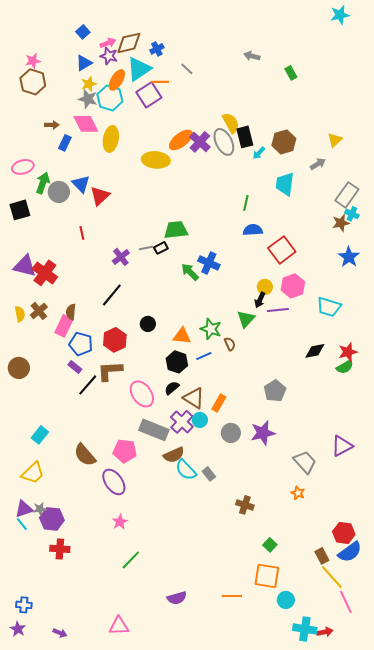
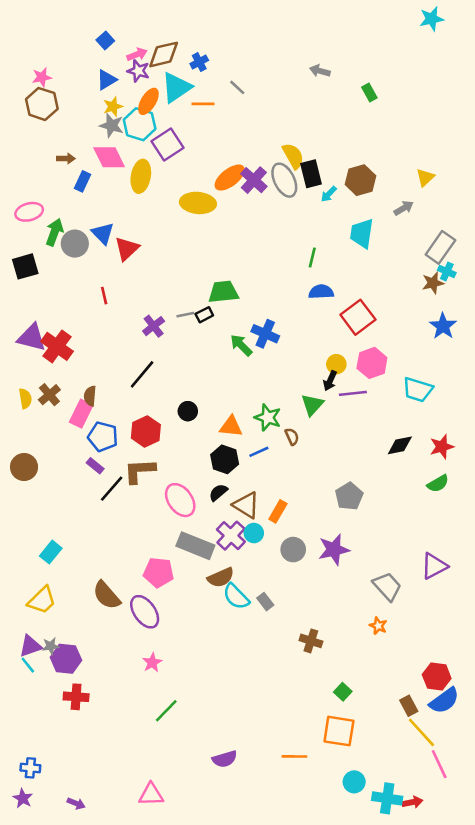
purple square: (149, 95) -> (167, 145), moved
green semicircle: (345, 367) -> (438, 484), moved
brown semicircle: (85, 455) -> (107, 595), moved
cyan circle: (286, 600) -> (354, 782), moved

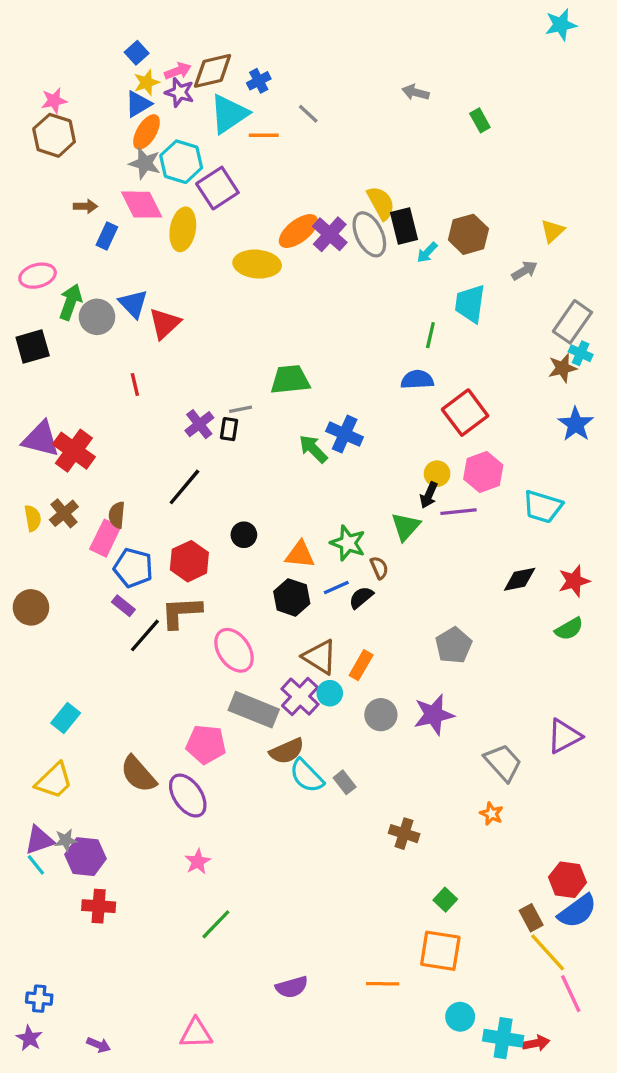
orange ellipse: (148, 101) -> (147, 132), moved
yellow star: (113, 106) -> (147, 82), moved
green line: (312, 258) -> (430, 335), moved
black rectangle: (204, 315) -> (229, 429), moved, turned -54
black semicircle: (218, 492) -> (361, 597), moved

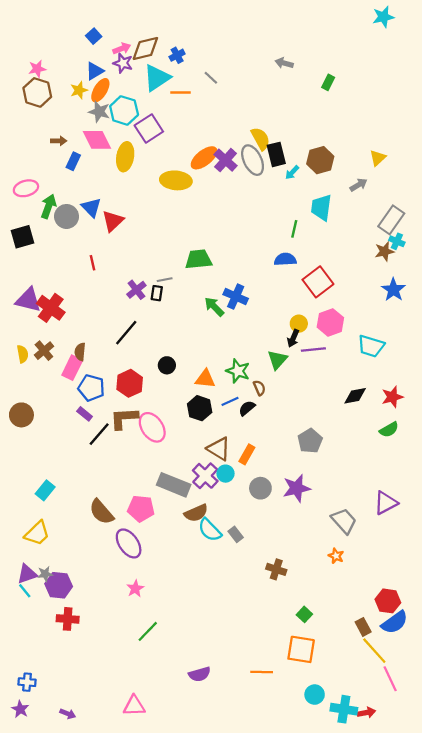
yellow star: (147, 82) -> (79, 90), moved
green rectangle: (480, 120) -> (328, 82), turned 56
pink ellipse: (234, 650) -> (152, 427), moved
brown semicircle: (138, 774) -> (101, 512), moved

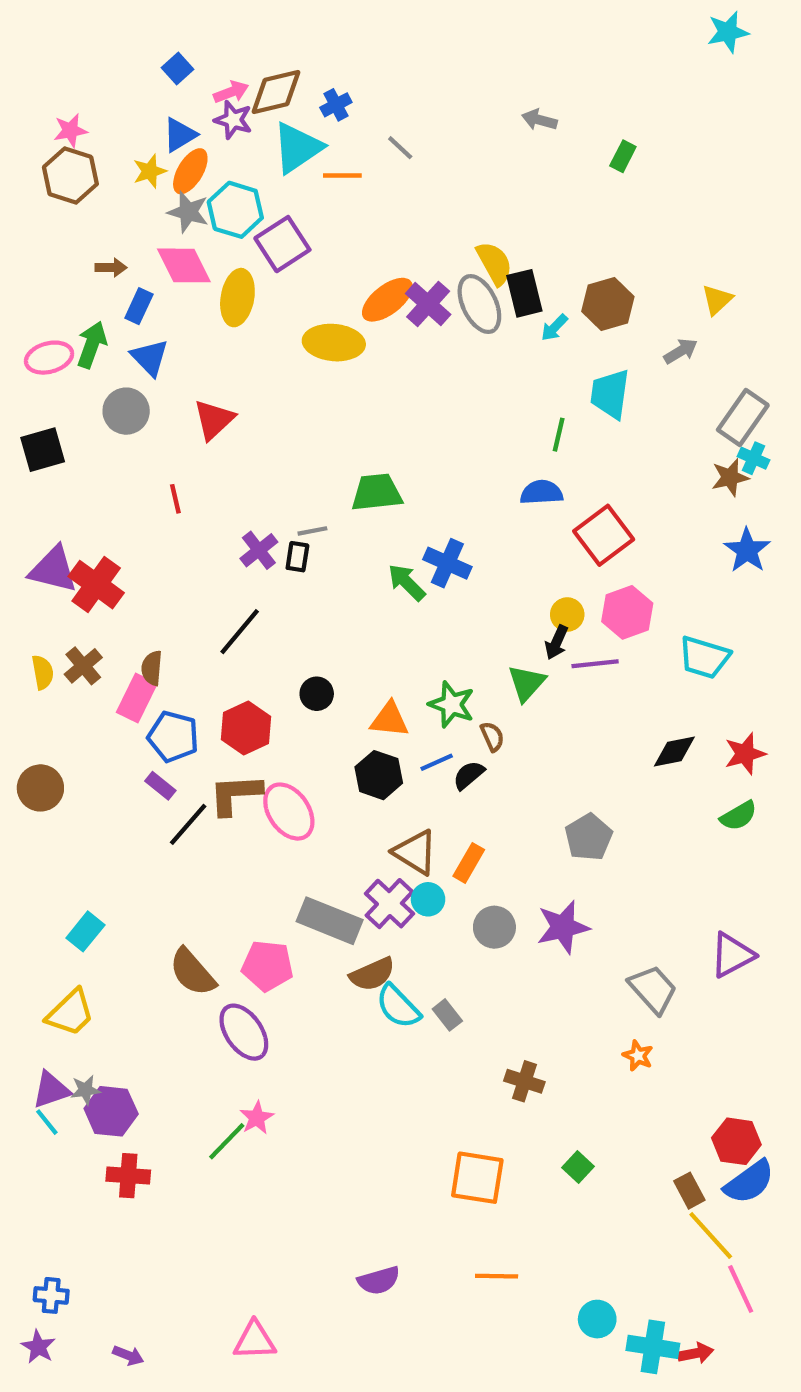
green arrow: (48, 206) -> (92, 345), moved
blue triangle: (91, 207) -> (150, 358), moved
green line: (148, 631) -> (227, 1141), moved
orange square: (301, 649) -> (477, 1178), moved

